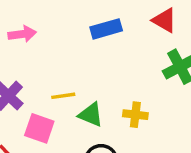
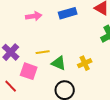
pink arrow: (22, 34) -> (34, 16), moved
yellow cross: (135, 115) -> (85, 63), turned -32

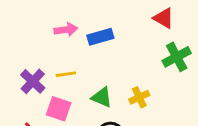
blue rectangle: (68, 13) -> (100, 37), moved
yellow line: (43, 52) -> (66, 74), moved

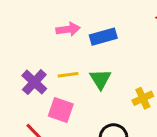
green triangle: (102, 97) -> (100, 79), moved, turned 35

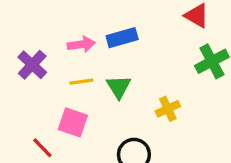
pink arrow: (68, 29) -> (81, 44), moved
purple cross: (34, 82) -> (32, 65), moved

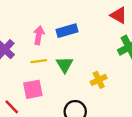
pink arrow: (81, 44) -> (39, 35), turned -72
pink square: (73, 122) -> (33, 89), turned -30

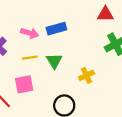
red triangle: (119, 15) -> (105, 14), turned -30
pink arrow: (39, 35) -> (30, 33), turned 96

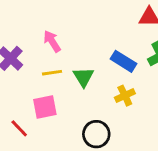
blue rectangle: (56, 29) -> (123, 61), moved, turned 48
pink arrow: (30, 33) -> (52, 41), turned -138

